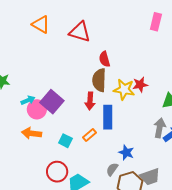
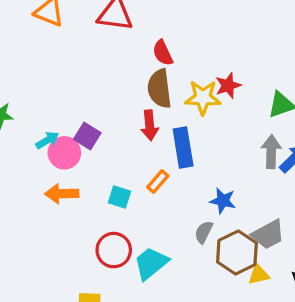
purple square: (52, 102) -> (87, 136), size x0.7

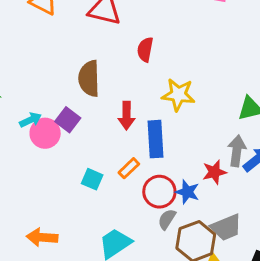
red semicircle: (163, 53) -> (145, 50), turned 30
red star: (228, 85) -> (214, 172), moved
brown semicircle: (159, 89) -> (89, 78), moved
orange arrow: (62, 194) -> (42, 237), moved
red circle: (114, 250) -> (159, 192), moved

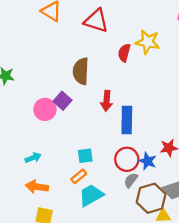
yellow star: (178, 95) -> (148, 42), moved
cyan arrow: (30, 120) -> (33, 158), moved
orange rectangle: (129, 168) -> (79, 176), moved
cyan square: (92, 179) -> (85, 156), moved, turned -35

